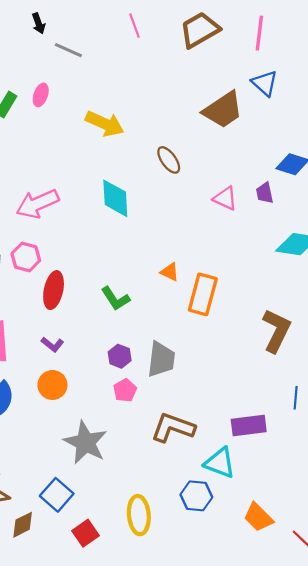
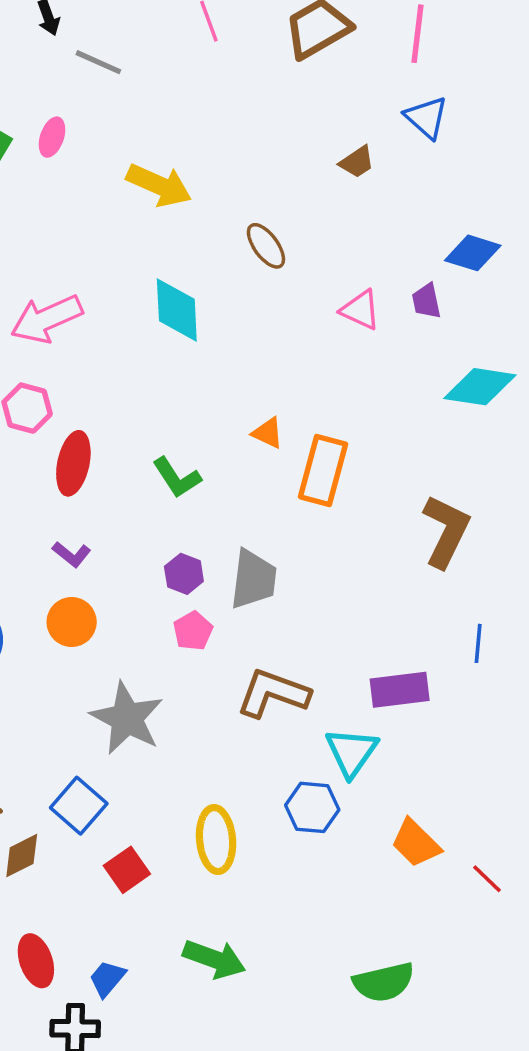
brown trapezoid: (223, 110) -> (357, 162), size x0.5
cyan triangle: (220, 463) -> (352, 752), turned 44

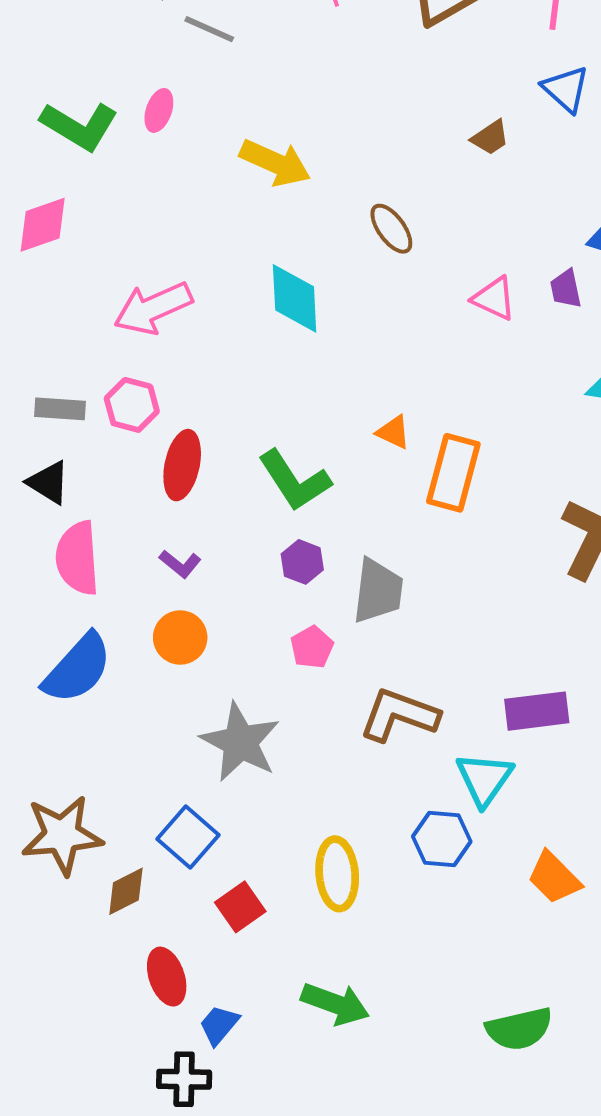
green L-shape: (177, 478) -> (295, 481), size x1.4
purple hexagon: (184, 574) -> (302, 562), moved
red ellipse: (36, 961) -> (167, 977), moved

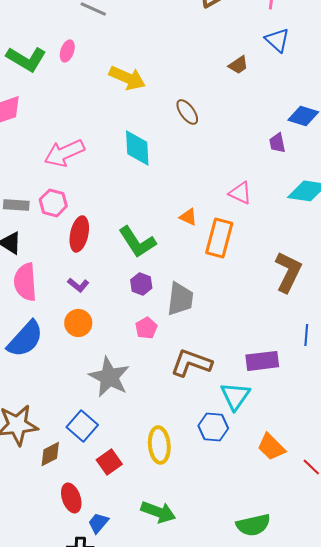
pink triangle: (494, 298) -> (240, 193), moved

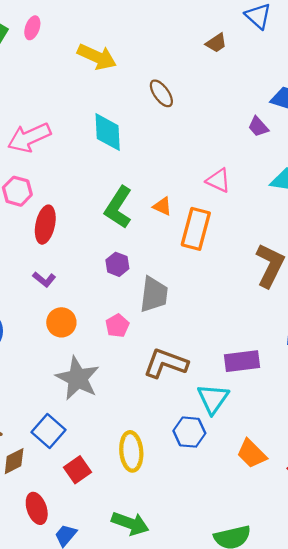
purple trapezoid: (277, 143) -> (258, 127), turned -30
green L-shape: (137, 242) -> (118, 207), moved, turned 66
purple hexagon: (141, 284) -> (117, 264), moved
orange circle: (78, 323) -> (61, 322), moved

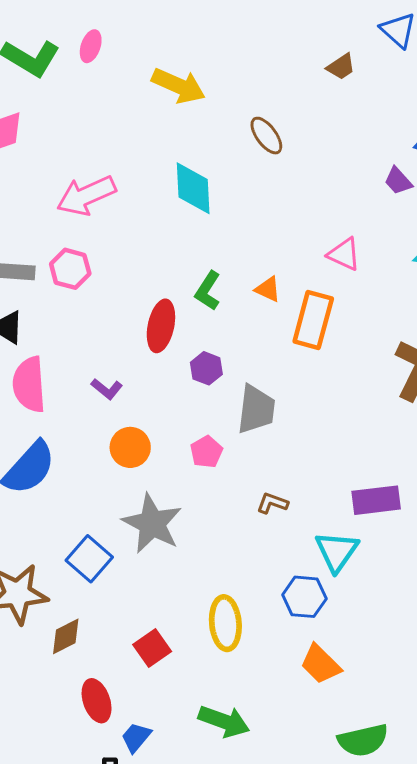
green L-shape: (118, 207) -> (208, 291), size x0.7
red ellipse: (45, 225) -> (161, 326), moved
brown L-shape: (166, 363) -> (272, 503), size x0.5
blue square: (48, 431) -> (89, 559), moved
orange trapezoid: (252, 454) -> (321, 664), moved

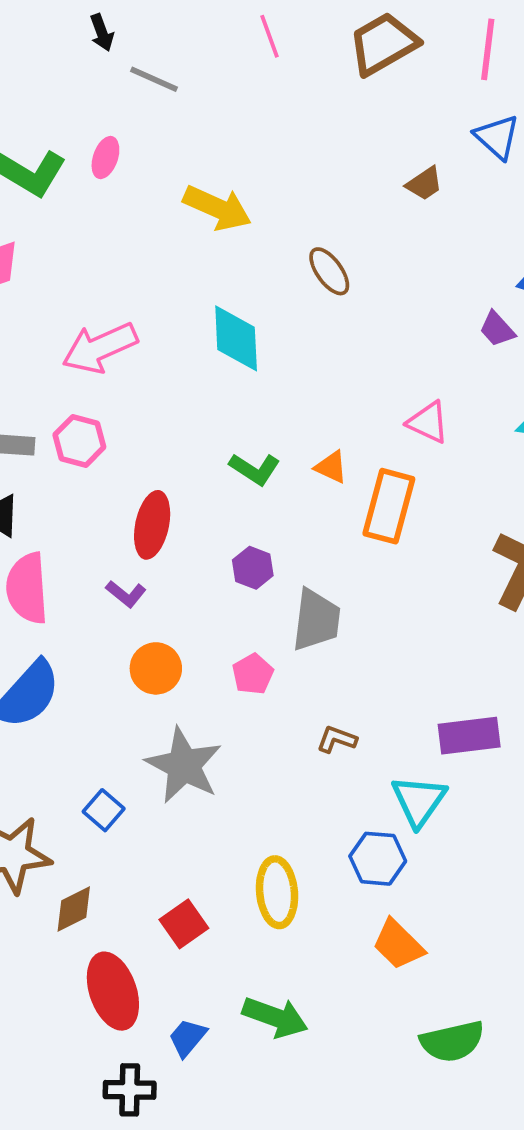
green L-shape: (208, 291) -> (255, 469), turned -90
red ellipse: (161, 326) -> (152, 525), moved
blue square: (89, 559) -> (104, 810), size x0.7
red ellipse: (97, 701) -> (113, 991), size x1.4
blue trapezoid: (136, 737) -> (188, 1038), moved

